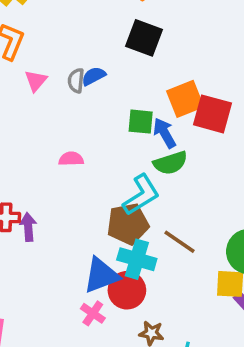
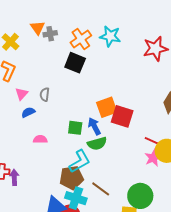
black square: (144, 38) -> (75, 63), moved
blue semicircle: (94, 76) -> (28, 112), moved
green square: (141, 122) -> (75, 128), moved

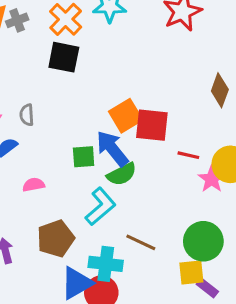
blue arrow: (94, 126) -> (112, 149), size x1.4
red line: (151, 141) -> (188, 155), moved
brown pentagon: (71, 178) -> (56, 238), moved

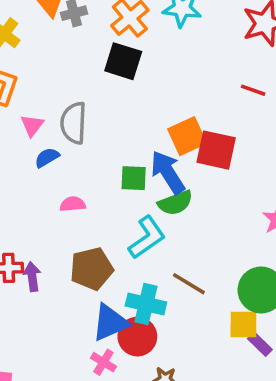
gray semicircle: (27, 115) -> (74, 123), size x1.6
red line: (188, 155) -> (253, 90), moved

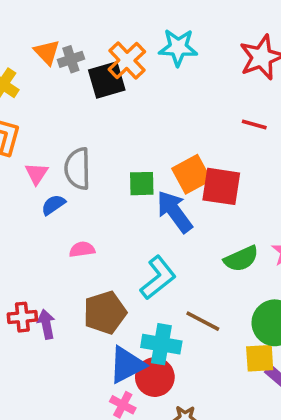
black square: (123, 61) -> (107, 80), moved, turned -30
green square: (134, 178) -> (142, 184), moved
green semicircle: (175, 203) -> (241, 259), moved

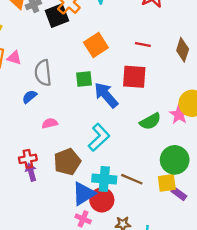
red line: (254, 124) -> (143, 45), moved
pink triangle: (37, 174) -> (14, 58), moved, turned -42
orange square: (191, 174) -> (96, 45), moved
red cross: (22, 317) -> (28, 159), moved
brown line: (203, 321) -> (132, 179), moved

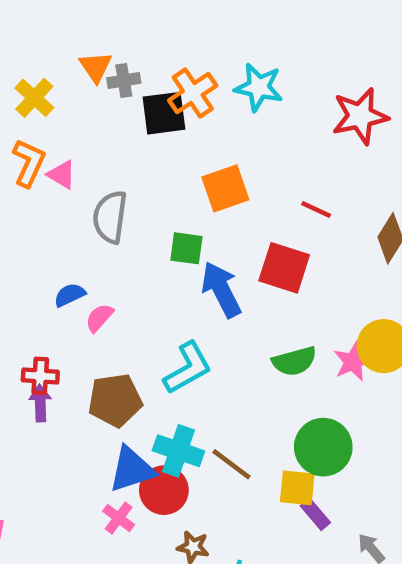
blue semicircle: (30, 97) -> (70, 295), moved
pink semicircle: (50, 123) -> (99, 318), turned -49

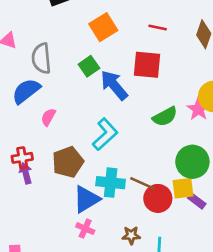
green square: (186, 248) -> (89, 66), turned -30
blue semicircle: (70, 295) -> (26, 91), moved, size x1.6
red circle: (164, 490) -> (158, 198), moved

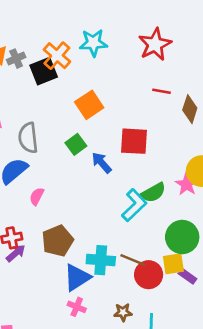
red line: (158, 27) -> (162, 91), moved
blue arrow: (114, 85) -> (102, 163), size x0.7
cyan L-shape: (105, 134) -> (134, 205), moved
purple arrow: (26, 173) -> (16, 253), turned 66

